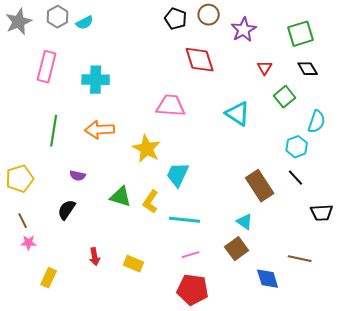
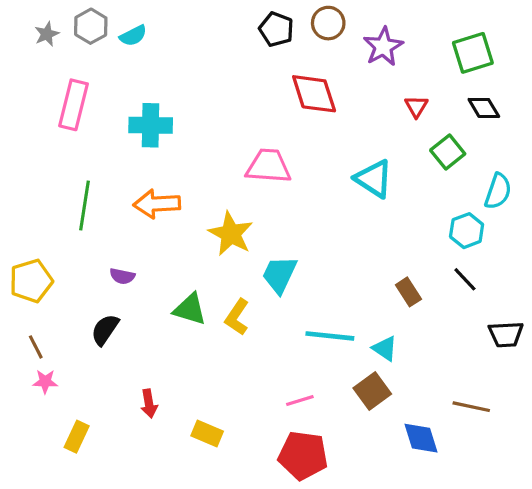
gray star: (19, 22) -> (47, 34), moved, size x0.6
brown rectangle: (260, 186) -> (408, 292), size x0.6
cyan line: (185, 220) -> (330, 336), moved
yellow rectangle: (134, 264) -> (207, 433), moved

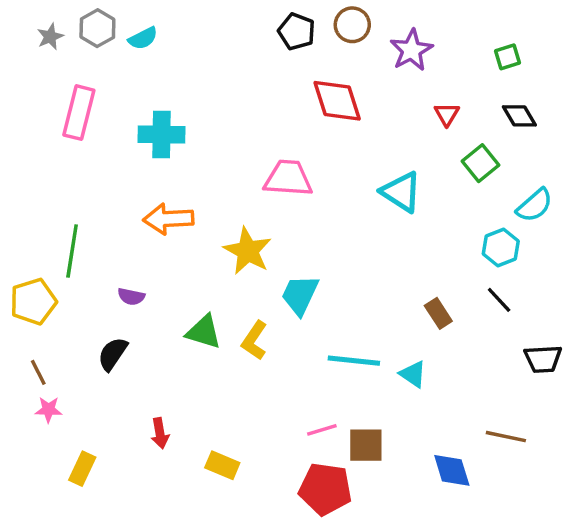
green square: (473, 53) -> (508, 57), size x0.6
cyan semicircle: (498, 191) -> (535, 205), turned 30
green line: (84, 205) -> (72, 251), moved
brown square: (372, 391) -> (366, 445), moved, turned 36

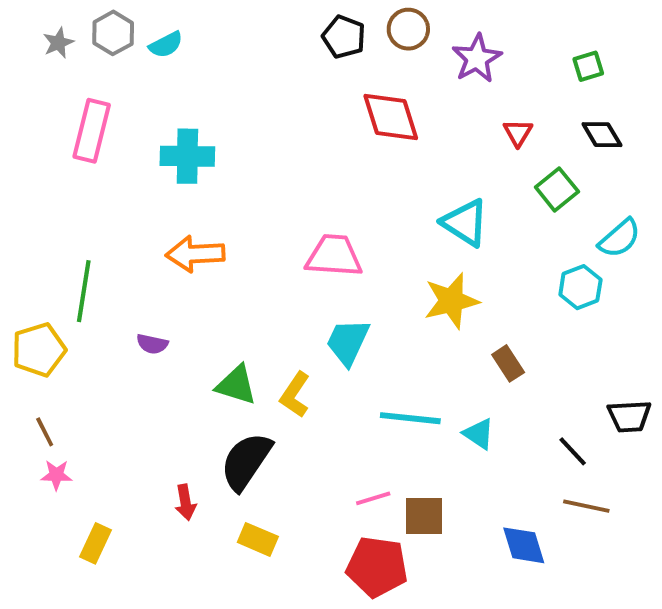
pink trapezoid: (288, 178) -> (334, 256), moved
yellow star: (248, 251) -> (451, 301), moved, turned 30
black line: (499, 300) -> (573, 451), moved
black semicircle: (113, 354) -> (246, 461), moved, size x1.5

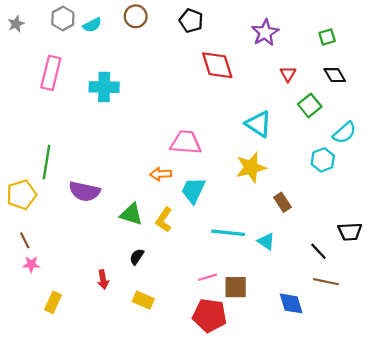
brown circle: (408, 29) -> (136, 16), moved
gray star: (58, 43) -> (16, 24), moved
orange arrow: (195, 254) -> (161, 174), moved, size x0.7
purple semicircle: (152, 344) -> (85, 191), size x1.8
black semicircle: (246, 461) -> (137, 257), size x0.5

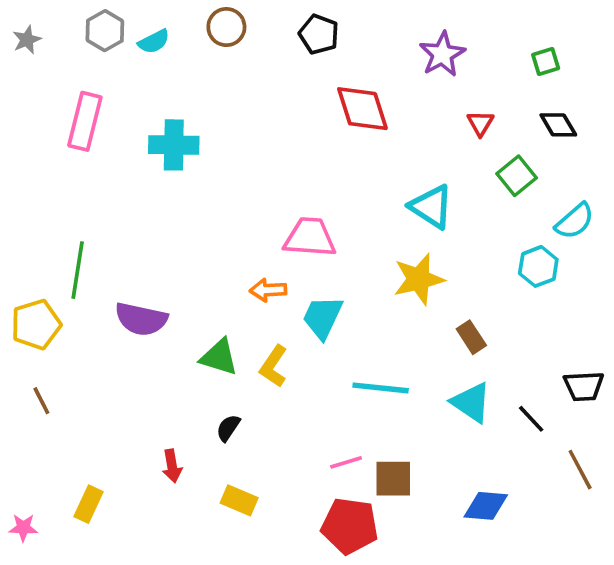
cyan triangle: (266, 241) -> (471, 402), moved, size x1.4
pink star: (31, 264) -> (23, 528), moved
brown line: (326, 282) -> (580, 470), moved, turned 50
blue diamond: (291, 303) -> (486, 506), turned -68

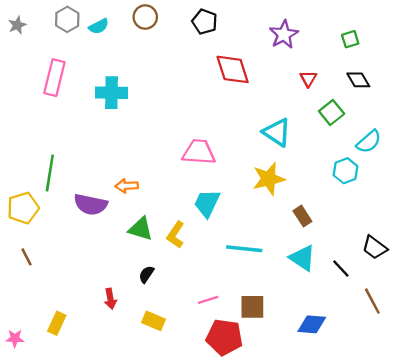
orange arrow: (268, 290) -> (127, 186), moved
black trapezoid: (584, 386) -> (375, 248), turned 40
pink line: (346, 462) -> (208, 300), moved

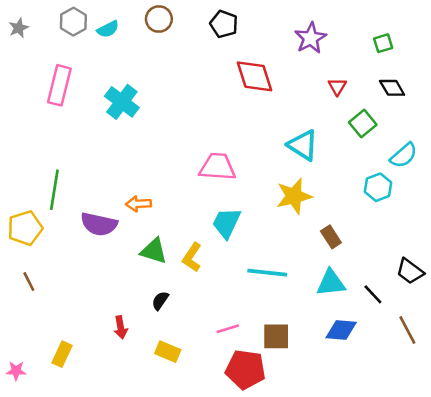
cyan cross: (112, 93) -> (122, 102), turned 36
cyan triangle: (302, 258) -> (331, 283), turned -40
blue diamond: (312, 324) -> (341, 330), moved

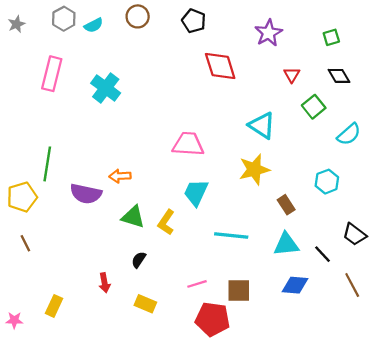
cyan hexagon: (378, 187) -> (327, 182), moved

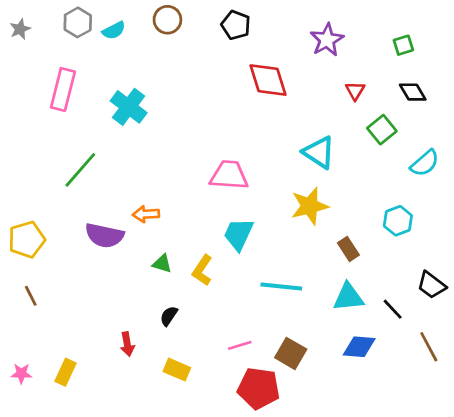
green line: (47, 164) -> (80, 170), moved, turned 32
green triangle: (133, 217) -> (162, 264), size x0.7
brown square: (239, 291) -> (291, 353), turned 30
pink star: (14, 320) -> (21, 374), moved

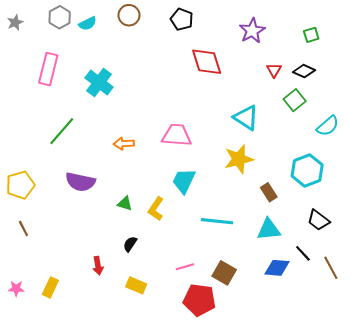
black diamond: (413, 92) -> (304, 71), moved, turned -35
orange arrow: (146, 214) -> (124, 144), moved
cyan hexagon: (398, 221) -> (307, 170), size x1.4
black trapezoid: (431, 285) -> (318, 220), moved
black line: (393, 309) -> (303, 253), moved

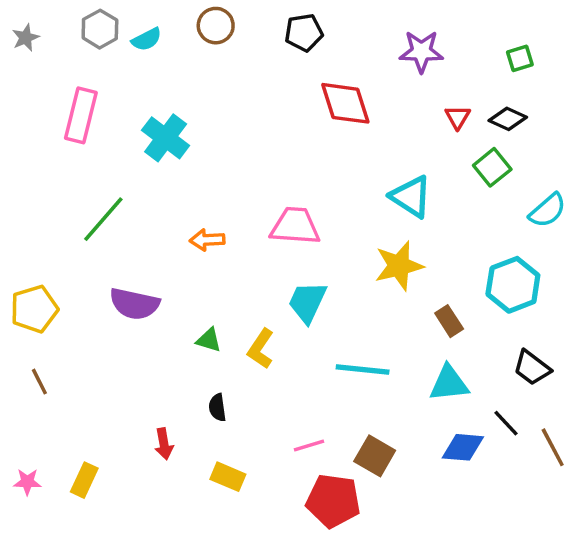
black pentagon: (182, 19) -> (304, 32), turned -30
purple star: (252, 31) -> (421, 51), turned 30
black semicircle: (130, 244) -> (217, 408), turned -42

